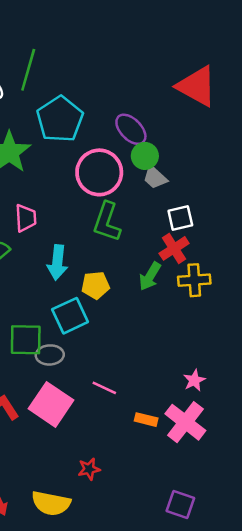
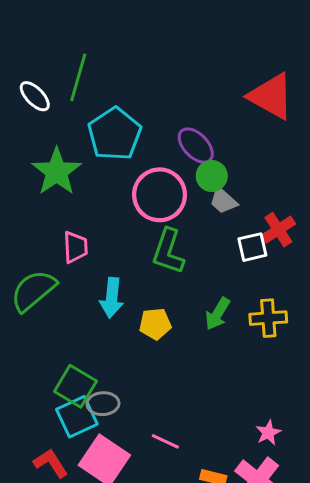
red cross: (174, 248) -> (278, 230), moved
cyan square: (70, 316) -> (77, 417), moved
green square: (26, 340) -> (75, 386), turned 30

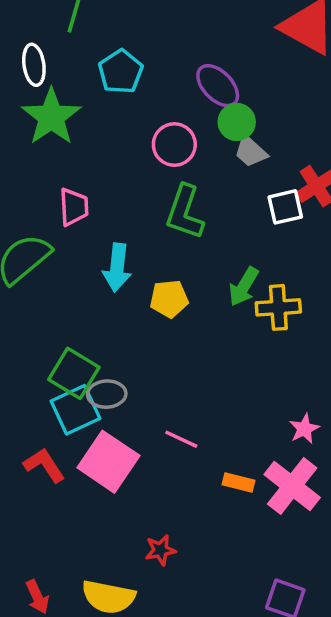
white ellipse: (35, 96) -> (34, 65), moved, turned 36
cyan pentagon: (115, 134) -> (121, 72), size x0.7
pink circle: (160, 195) -> (174, 145), size x0.7
yellow cross: (268, 318) -> (278, 307), moved

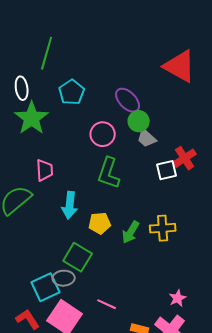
green arrow: (244, 287) -> (131, 232), moved
green square: (74, 373) -> (78, 257), moved

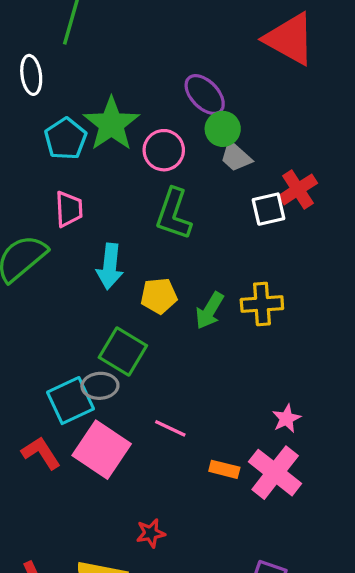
cyan pentagon: (72, 92) -> (66, 139), moved
green star: (32, 118) -> (111, 124), moved

